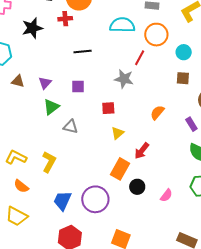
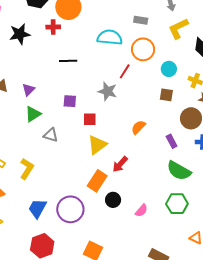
purple square: (78, 86) -> (70, 101), moved
yellow triangle: (118, 133) -> (97, 145), size x1.5

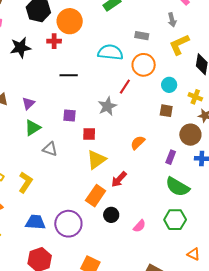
gray star: (107, 91) -> (107, 106), turned 30
purple rectangle: (172, 141) -> (171, 157), turned 48
blue trapezoid: (37, 208) -> (35, 222), turned 65

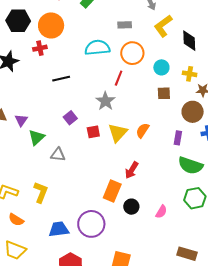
purple triangle: (28, 103) -> (21, 120), moved
purple square: (70, 115) -> (70, 118), turned -32
yellow triangle: (96, 160) -> (118, 133), moved

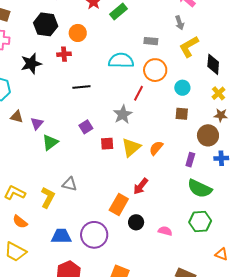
orange circle: (51, 25) -> (78, 33), size x0.7
yellow cross: (190, 74) -> (218, 93), moved, turned 32
gray triangle: (58, 155) -> (70, 184), moved
pink semicircle: (161, 212) -> (165, 231), turned -112

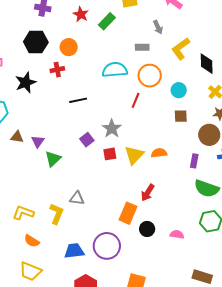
gray arrow: (180, 23) -> (158, 27), moved
gray star: (123, 114) -> (112, 128), moved
orange semicircle: (156, 148) -> (159, 153), turned 49

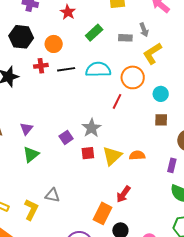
green rectangle: (107, 21) -> (94, 33), moved
gray rectangle: (142, 47) -> (125, 38), moved
yellow L-shape: (181, 49) -> (152, 53), moved
black line: (78, 100) -> (66, 69), moved
purple triangle: (38, 141) -> (26, 129), moved

